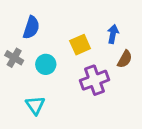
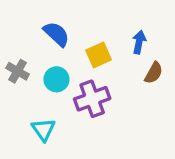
blue semicircle: (31, 27) -> (56, 34), moved, turned -65
purple cross: (94, 80) -> (92, 99), moved

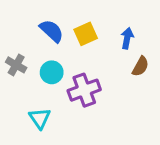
yellow square: (99, 55) -> (86, 34), moved

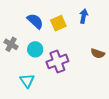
blue arrow: (127, 38) -> (84, 16), moved
brown semicircle: (140, 66) -> (98, 53), moved, turned 80

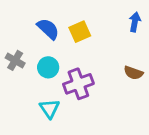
blue arrow: (84, 16) -> (135, 22), moved
cyan triangle: (27, 81) -> (50, 109), moved

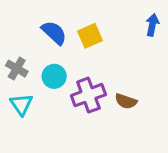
brown semicircle: (133, 73) -> (126, 101), moved
cyan triangle: (50, 109) -> (21, 104), moved

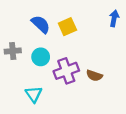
gray cross: (17, 69) -> (13, 51), turned -35
cyan triangle: (21, 104) -> (34, 94), moved

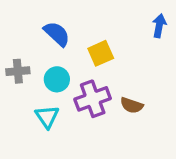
yellow square: (67, 27) -> (101, 53), moved
cyan triangle: (34, 94) -> (47, 117), moved

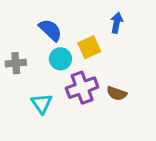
blue arrow: (159, 26) -> (117, 23), moved
cyan circle: (57, 79) -> (60, 59), moved

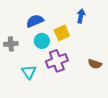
blue semicircle: (50, 30) -> (35, 21), turned -66
brown semicircle: (117, 93) -> (95, 64), moved

